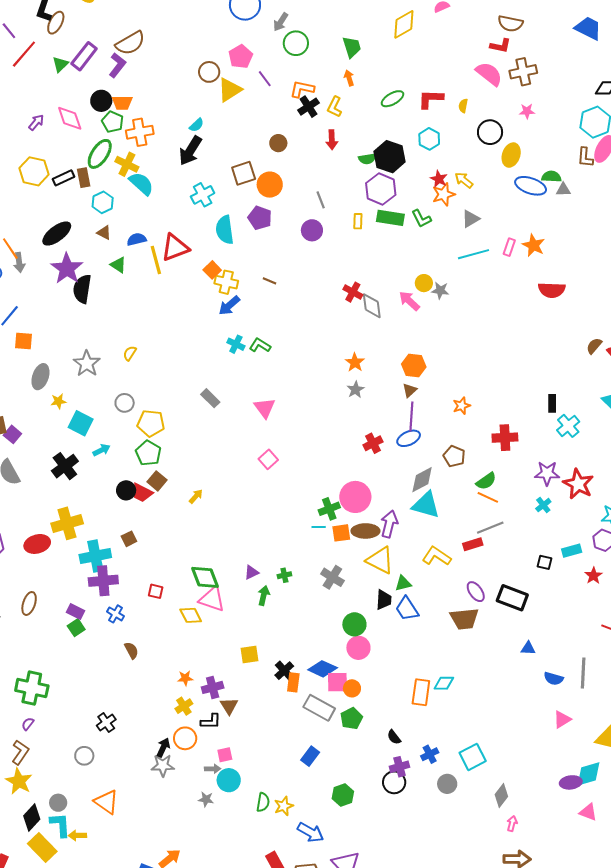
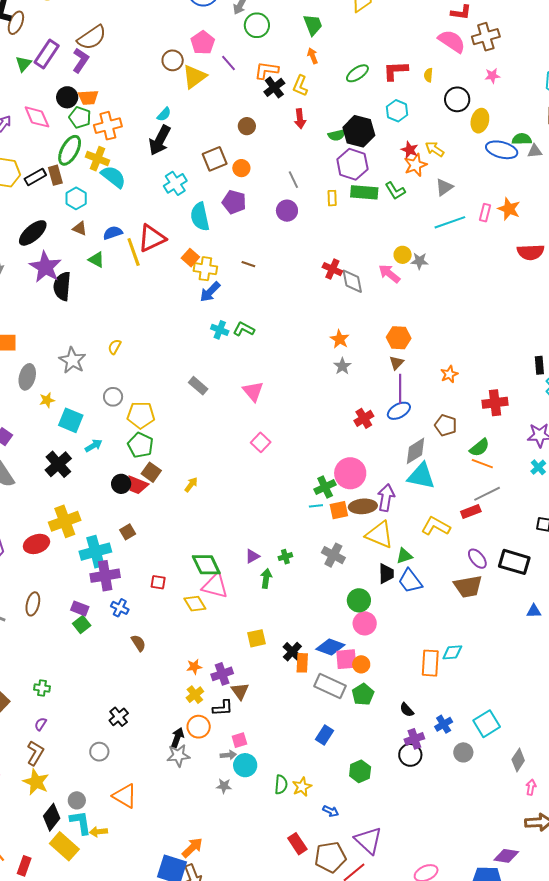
orange circle: (270, 185) -> (241, 168), size x0.7
green cross: (32, 688) -> (42, 688), size x0.5
blue arrow: (311, 832) -> (331, 811), size x0.6

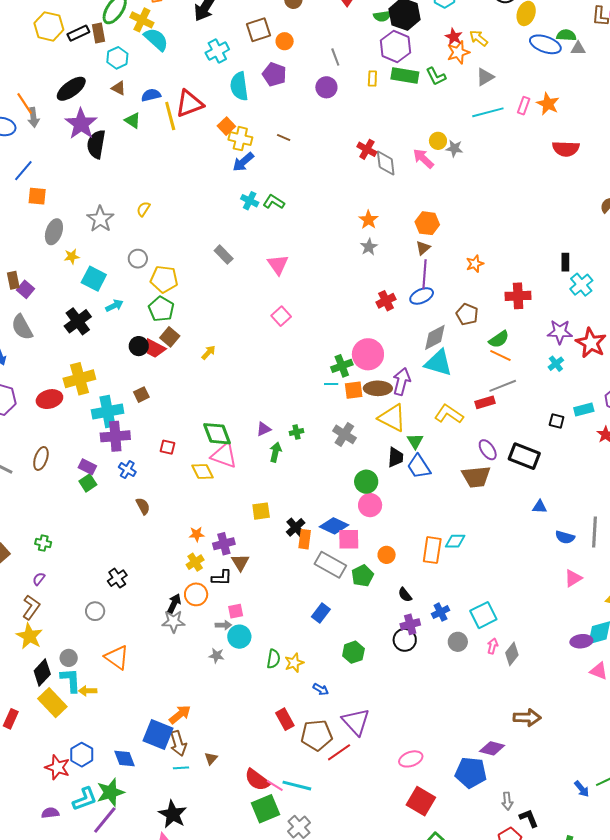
green triangle: (404, 556) -> (415, 441), turned -48
orange circle: (361, 664) -> (387, 555), moved
pink arrow: (531, 787) -> (493, 646), moved

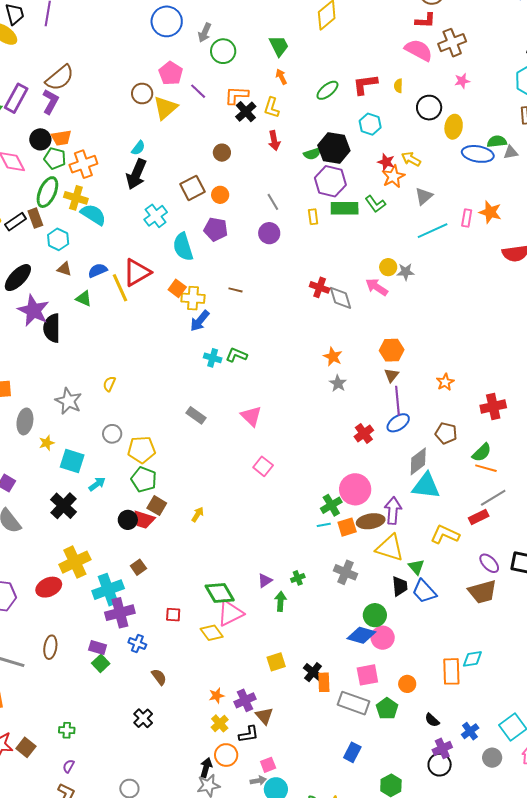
pink triangle: (224, 455) -> (230, 613), turned -36
blue diamond: (334, 526) -> (361, 635), moved
black cross: (117, 578) -> (143, 718), moved

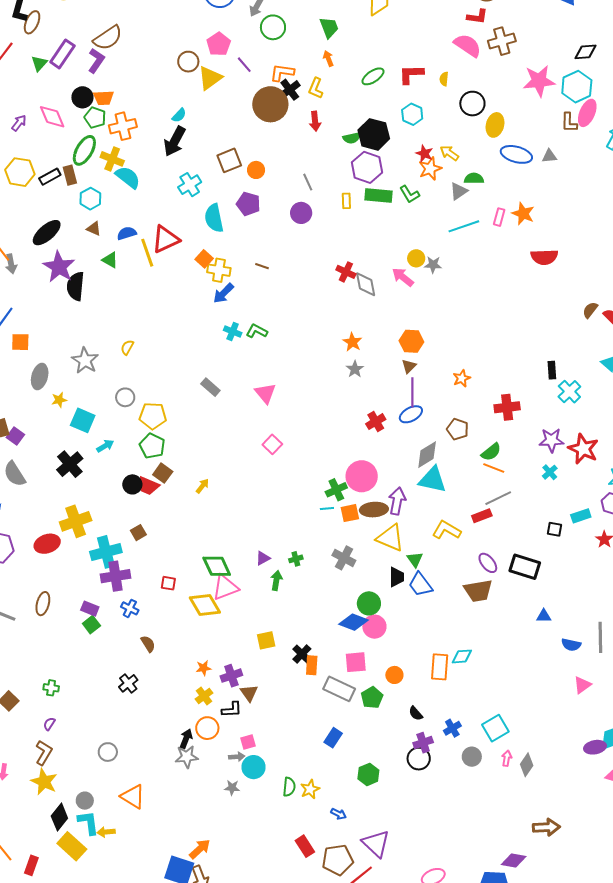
pink star: (462, 81) -> (539, 81), moved, size x2.0
green semicircle: (497, 141) -> (474, 179), moved
brown circle: (222, 153) -> (270, 104), moved, size x2.0
yellow diamond: (212, 633) -> (205, 605), size x1.4

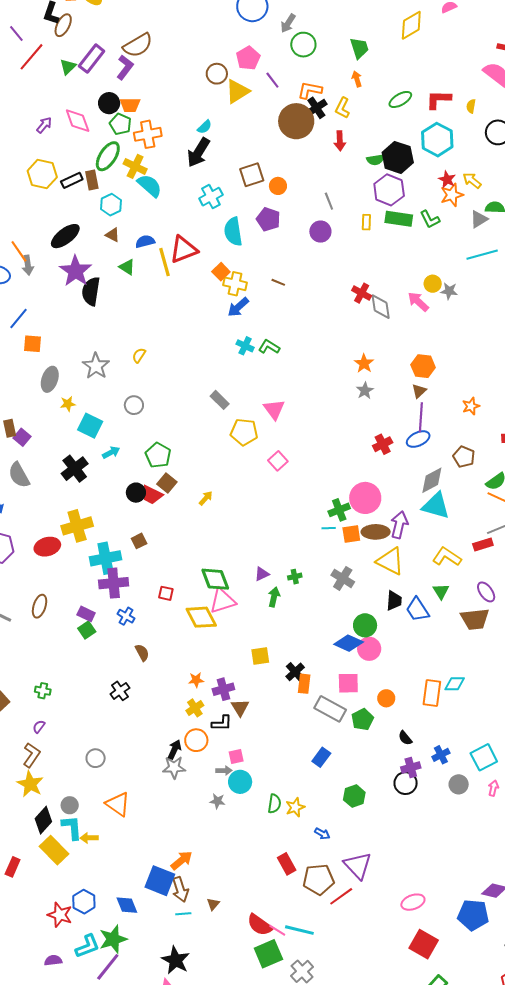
cyan hexagon: (412, 114) -> (437, 140), size x1.5
yellow pentagon: (153, 416) -> (244, 432), moved
green triangle: (415, 559) -> (441, 591), moved

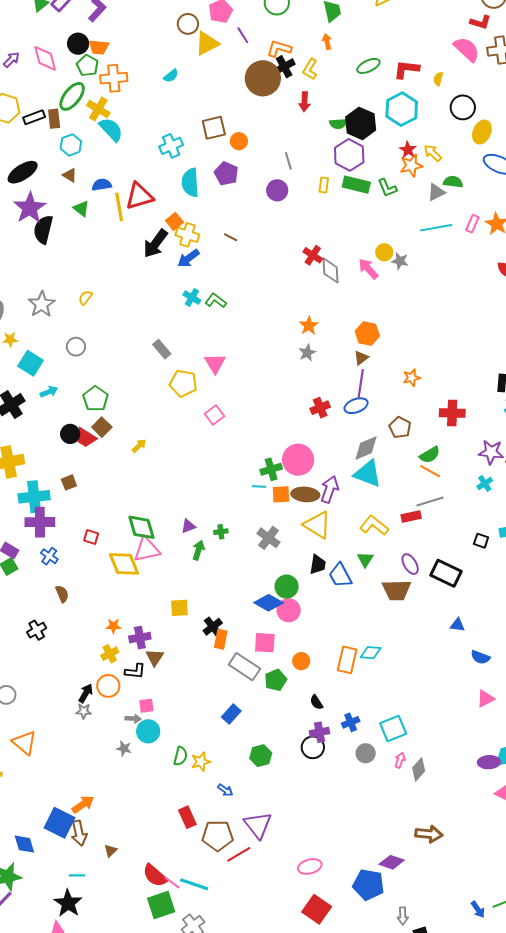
black arrow: (198, 152) -> (155, 244), moved
gray star: (174, 767) -> (84, 711), size x0.7
cyan line: (183, 914) -> (77, 875), moved

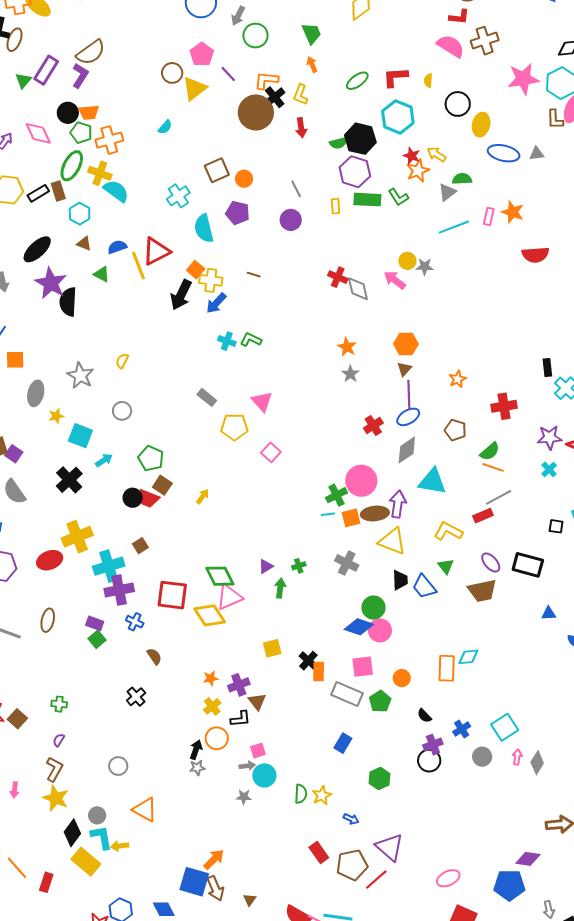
gray diamond: (366, 448) -> (407, 450), moved
red square: (91, 537) -> (172, 595), size x2.0

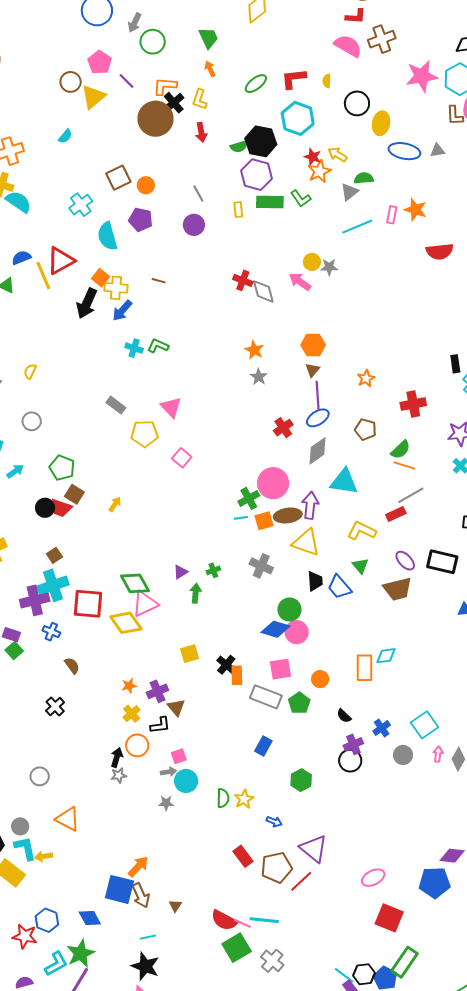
cyan cross: (109, 566) -> (53, 585), moved

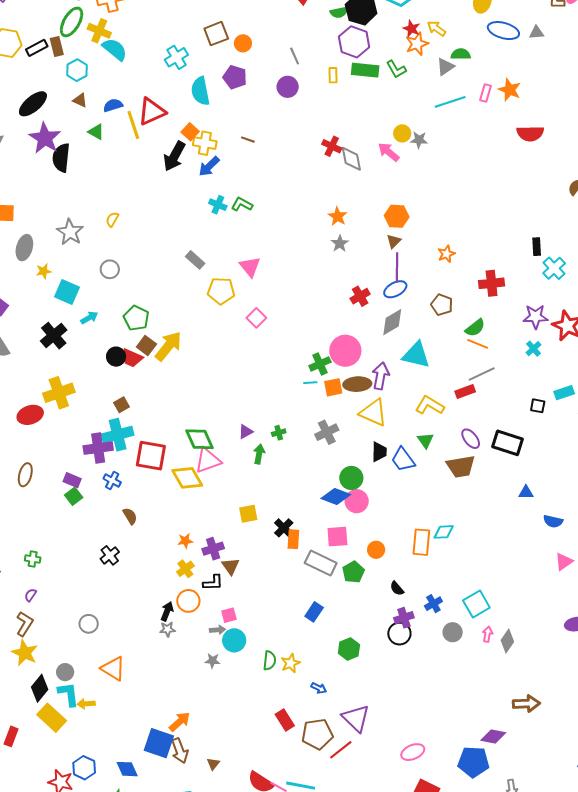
yellow arrow: (115, 504) -> (168, 346), moved, size x2.0
gray cross: (261, 566) -> (327, 432), turned 35

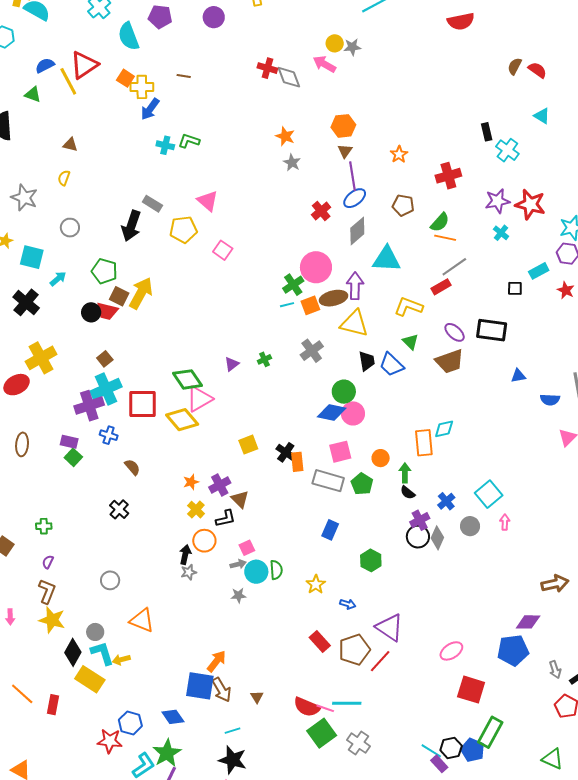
brown triangle: (80, 100) -> (70, 145), moved
black arrow: (174, 156) -> (131, 226), moved
green arrow: (259, 454) -> (405, 473), moved
gray diamond: (507, 641) -> (437, 538), moved
green semicircle: (270, 660) -> (276, 570), moved

